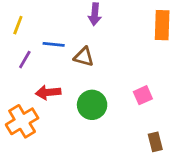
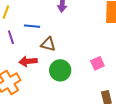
brown triangle: (84, 57) -> (48, 44), moved
purple line: (25, 60) -> (11, 37), turned -48

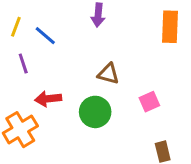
blue line: (32, 26) -> (45, 36), moved, turned 35
brown triangle: (48, 44) -> (108, 74), moved

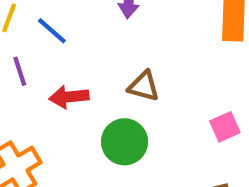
red arrow: (48, 99) -> (69, 97), moved
pink square: (149, 102) -> (225, 127), moved

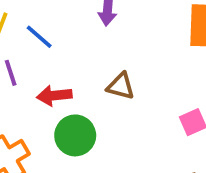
green circle: (124, 142) -> (75, 135), moved

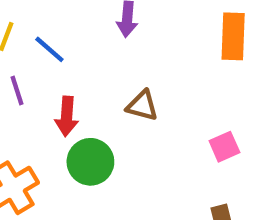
red arrow: (54, 96) -> (67, 116), turned -80

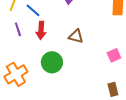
red arrow: (67, 116) -> (41, 30), moved

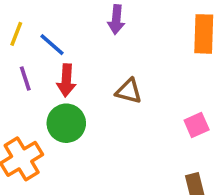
green circle: (52, 62) -> (66, 123), moved

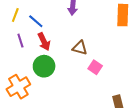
red arrow: (66, 80) -> (44, 42), turned -30
pink square: (197, 125) -> (95, 67), moved, turned -32

